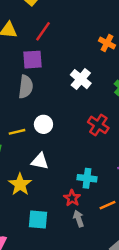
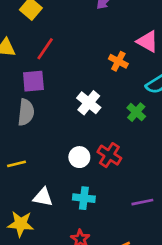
white circle: (43, 124) -> (79, 157), moved
cyan cross: (87, 178) -> (84, 198), moved
yellow star: (20, 184) -> (21, 224), turned -30

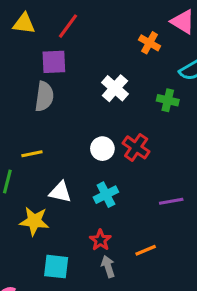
green cross: (136, 112) -> (168, 100), turned -30
cyan cross: (84, 198) -> (106, 195), turned -35

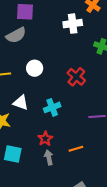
white cross: (115, 88) -> (73, 24), moved, turned 36
gray semicircle: (44, 96) -> (16, 35), turned 48
white circle: (102, 149) -> (35, 68), moved

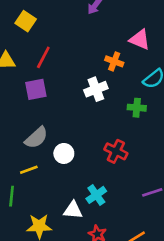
gray semicircle: (16, 35) -> (36, 138), moved
white triangle: (21, 103) -> (73, 210), moved

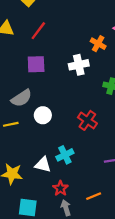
purple square: (36, 89) -> (36, 64), moved

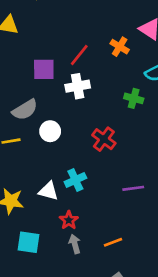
red line: (38, 31) -> (79, 55), moved
white cross: (79, 65) -> (78, 86), moved
orange line: (94, 196) -> (113, 242), moved

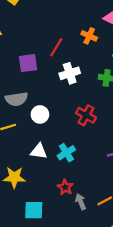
white cross: (78, 86) -> (70, 73), moved
gray semicircle: (25, 110) -> (16, 99), turned 30
white triangle: (48, 191) -> (39, 151), moved
gray arrow: (75, 244) -> (81, 202), moved

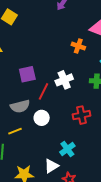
red line: (56, 47) -> (43, 91), moved
red cross: (86, 115) -> (82, 115), turned -36
white triangle: (39, 151) -> (51, 166), moved, turned -35

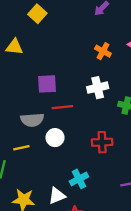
orange cross: (78, 46) -> (103, 51), moved
white cross: (64, 80) -> (98, 88), moved
red line: (43, 91) -> (62, 107), turned 48

